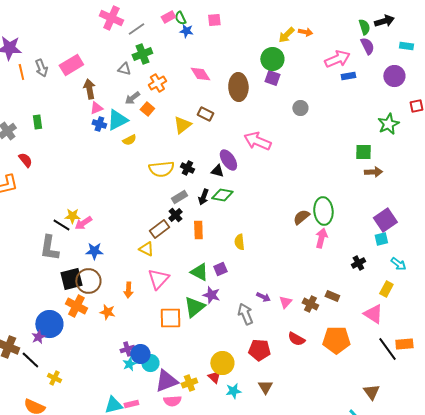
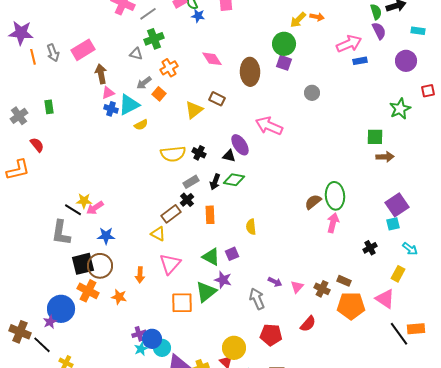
red semicircle: (296, 339) -> (308, 324), turned -78
orange pentagon: (336, 340) -> (351, 306), moved

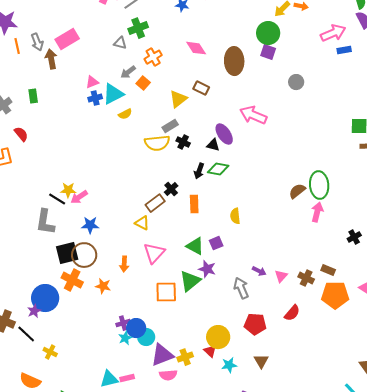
brown arrow: (101, 74) -> (51, 59), moved
blue cross: (111, 109) -> (95, 98), turned -32
gray rectangle: (191, 182) -> (170, 126), moved

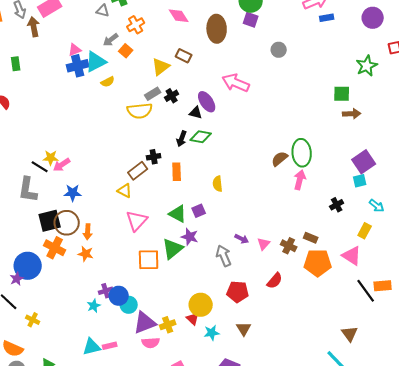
blue cross: (95, 98) -> (78, 66), size x1.5
black cross: (183, 142) -> (172, 96), moved, turned 32
black cross: (171, 189) -> (154, 157), turned 32
orange arrow: (124, 264) -> (88, 232), moved
cyan star: (125, 338) -> (94, 306), moved

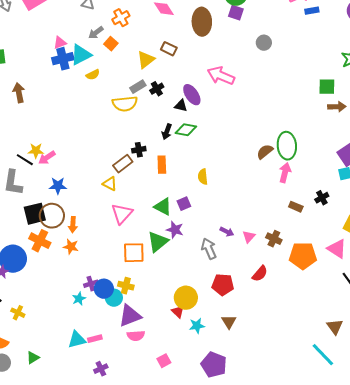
brown arrow: (34, 27) -> (19, 93), moved
brown rectangle: (311, 238) -> (296, 207), moved
yellow cross: (168, 325) -> (126, 286), moved, turned 35

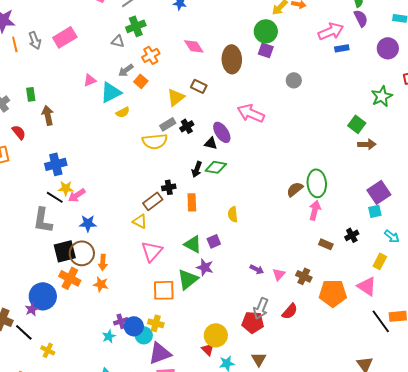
blue cross: (63, 59) -> (56, 164), moved
green square: (327, 87) -> (357, 124), turned 36
brown arrow: (19, 93) -> (48, 115), moved
gray arrow: (209, 249) -> (261, 308), moved, turned -135

